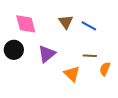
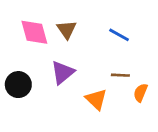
brown triangle: (66, 22) -> (67, 30), moved
black circle: (14, 50) -> (18, 85), moved

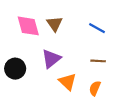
orange semicircle: (141, 93) -> (95, 88), moved
orange triangle: (96, 99) -> (68, 82), moved

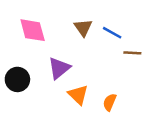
brown triangle: (54, 24) -> (83, 28), moved
brown line: (98, 61) -> (132, 53), moved

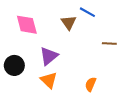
blue line: (112, 33) -> (87, 12), moved
orange triangle: (78, 95) -> (49, 80), moved

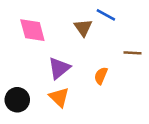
black circle: (14, 65) -> (17, 100), moved
orange semicircle: (91, 84) -> (101, 76), moved

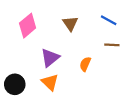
blue line: (106, 15) -> (109, 20), moved
pink diamond: (32, 30) -> (28, 26), turned 65

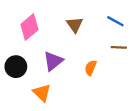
orange triangle: (50, 82) -> (42, 93), moved
black circle: (15, 84) -> (16, 67), moved

